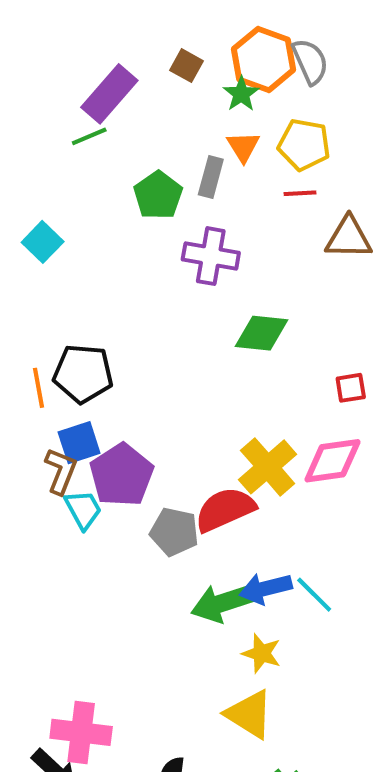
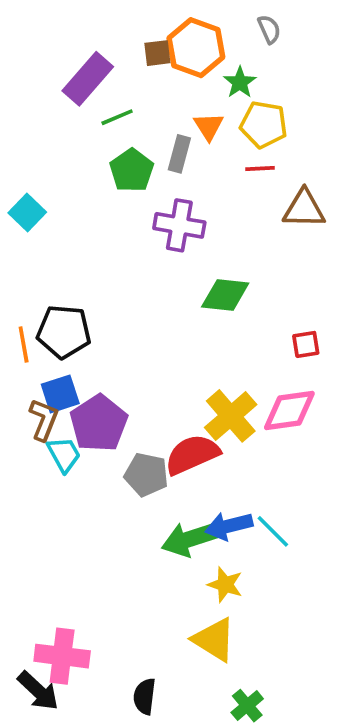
orange hexagon: (264, 59) -> (196, 48), moved
gray semicircle: (310, 61) -> (269, 29), moved, size x0.7
brown square: (186, 66) -> (157, 53), turned -36
green star: (241, 94) -> (240, 82), moved
green line: (89, 136) -> (117, 117), moved

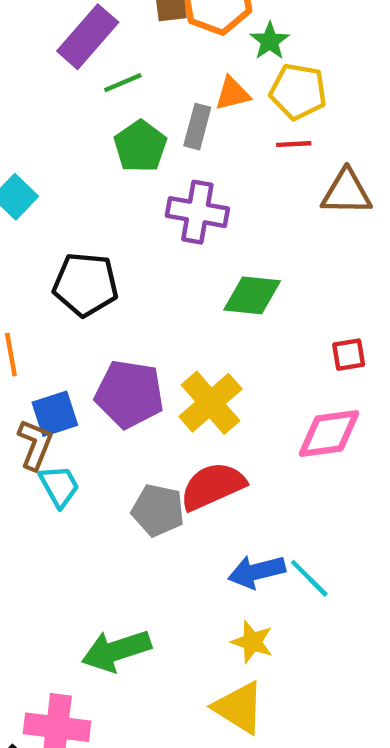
orange triangle: (209, 126) -> (232, 94), turned 48
black pentagon: (64, 332) -> (86, 284), moved
yellow cross: (231, 416) -> (211, 403), moved
purple pentagon: (99, 423) -> (129, 394), moved, turned -30
green arrow: (190, 539) -> (116, 651), moved

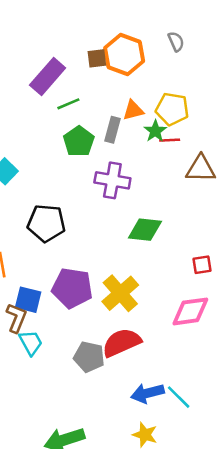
green star: (270, 41) -> (155, 131), moved
blue square: (55, 414) -> (28, 300), turned 32

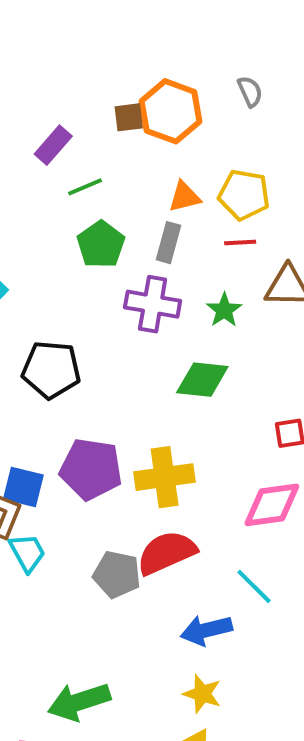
purple rectangle: (48, 77) -> (53, 145), size x0.7
gray rectangle: (112, 130) -> (168, 243), moved
green star: (155, 131) -> (224, 310), moved
yellow cross: (120, 293) -> (165, 477), turned 33
cyan line: (179, 397) -> (254, 586), moved

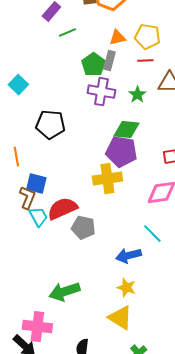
green pentagon: (101, 244) -> (93, 65), moved
purple pentagon: (91, 469) -> (121, 152), moved
red semicircle: (167, 553) -> (62, 209), moved

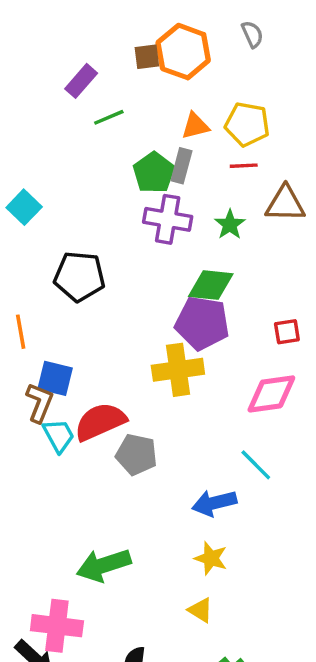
yellow triangle: (120, 318) -> (200, 610), size x0.6

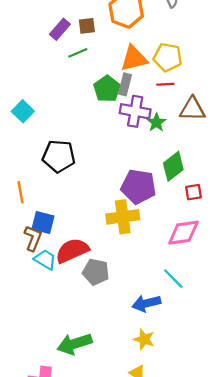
brown square: (147, 57) -> (87, 26), moved
orange triangle: (195, 126) -> (134, 58), size x1.5
purple cross: (168, 219) -> (135, 111), moved
green diamond: (211, 285) -> (173, 166), moved, turned -44
cyan trapezoid: (59, 435) -> (45, 260), turned -30

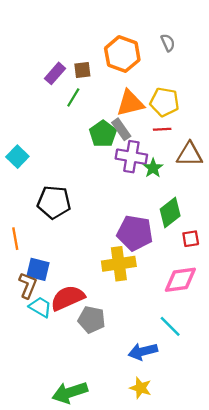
green line: (78, 53) -> (73, 97), turned -36
gray rectangle: (125, 84) -> (121, 129), turned -50

